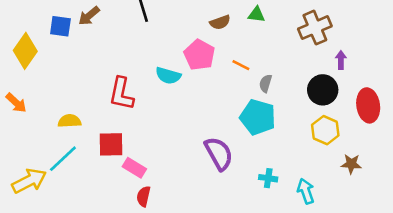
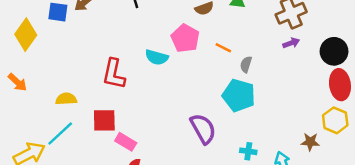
purple arrow: (341, 60) -> (291, 43), moved, turned 70
black circle: (323, 90) -> (334, 51), moved
yellow hexagon: (325, 130) -> (335, 120), moved
brown star: (351, 164) -> (310, 142), moved

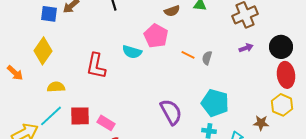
yellow diamond: (26, 35) -> (43, 51), moved
purple arrow: (291, 43) -> (246, 48), moved
orange line: (223, 48) -> (188, 55), moved
cyan pentagon: (239, 95) -> (215, 103), moved
red square: (104, 120) -> (80, 116), moved

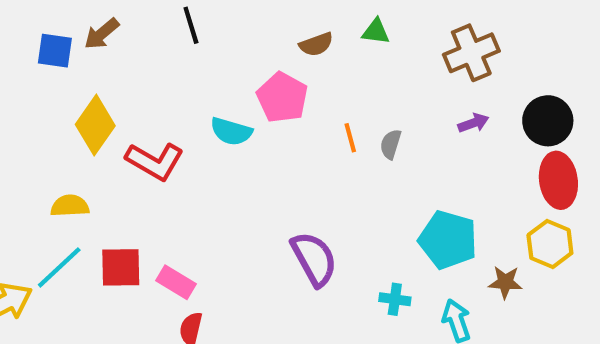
yellow diamond: (43, 51) -> (95, 125), moved
orange line: (188, 55) -> (350, 138), turned 48
red L-shape: (96, 66) -> (155, 161), turned -72
cyan pentagon: (215, 103) -> (448, 240), moved

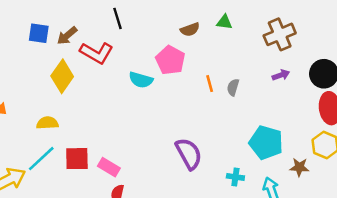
brown arrow: (102, 34) -> (67, 36), moved
red L-shape: (155, 161) -> (97, 53), moved

